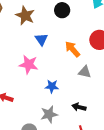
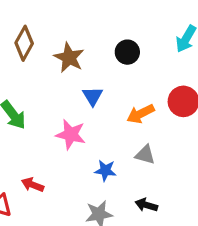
orange arrow: (72, 49) -> (141, 114), turned -78
gray triangle: (85, 72) -> (145, 155), moved

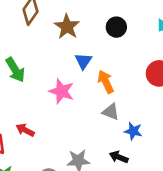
orange arrow: (141, 114) -> (106, 82), moved, turned 85
gray triangle: (145, 155) -> (111, 112), moved
blue star: (105, 170) -> (133, 131), moved

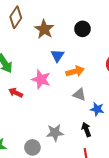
orange arrow: (106, 82) -> (75, 71), turned 102
red arrow: (25, 130) -> (16, 93), moved
black arrow: (119, 157) -> (86, 129), turned 48

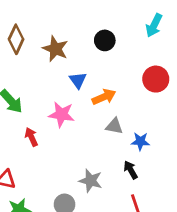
red arrow: (16, 93) -> (31, 137), turned 48
gray star: (55, 133) -> (91, 181), turned 30

